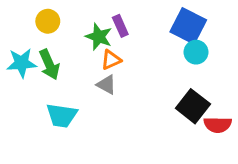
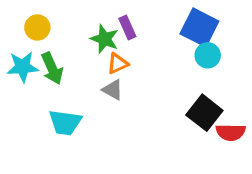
yellow circle: (48, 21) -> (37, 27), moved

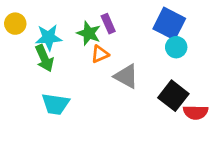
yellow circle: (37, 27) -> (15, 24), moved
cyan star: (23, 67) -> (49, 37), moved
gray triangle: (113, 90) -> (126, 76), moved, size x1.4

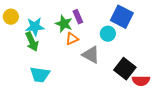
cyan circle: (176, 47) -> (108, 34), moved

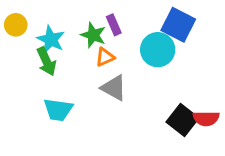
cyan star: (35, 27) -> (51, 39), turned 30
cyan circle: (108, 34) -> (158, 50), size x1.5
gray triangle: (91, 55) -> (114, 88), moved
black square: (125, 69) -> (183, 120), moved

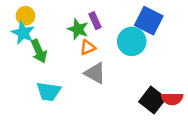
yellow circle: (16, 25) -> (25, 16), moved
cyan star: (51, 39) -> (23, 33), moved

